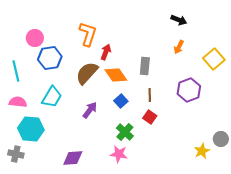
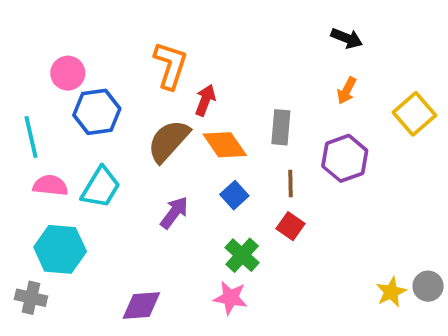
purple hexagon: (189, 90) -> (345, 158), moved
pink semicircle: (18, 102) -> (50, 185), moved
gray circle: (221, 139) -> (428, 286), moved

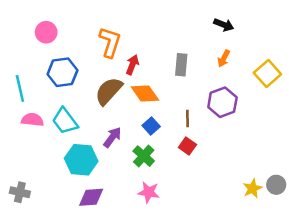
pink circle: (68, 73) -> (46, 32), moved
gray rectangle: (281, 127) -> (181, 65), moved
cyan trapezoid: (101, 187) -> (65, 121), turned 112
cyan hexagon: (60, 249) -> (81, 160), moved
green cross: (242, 255) -> (144, 156), moved

